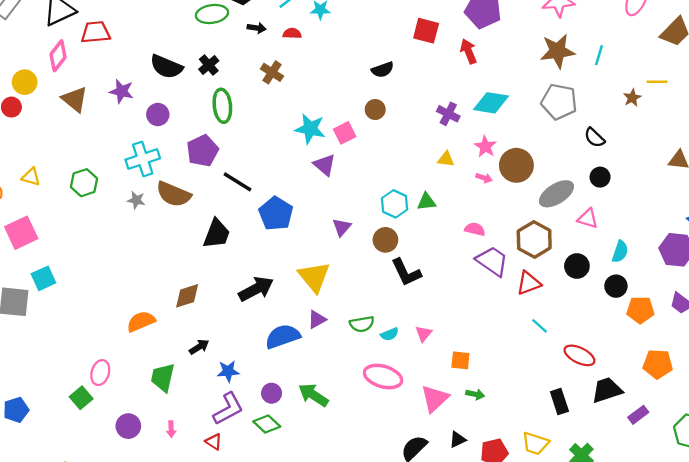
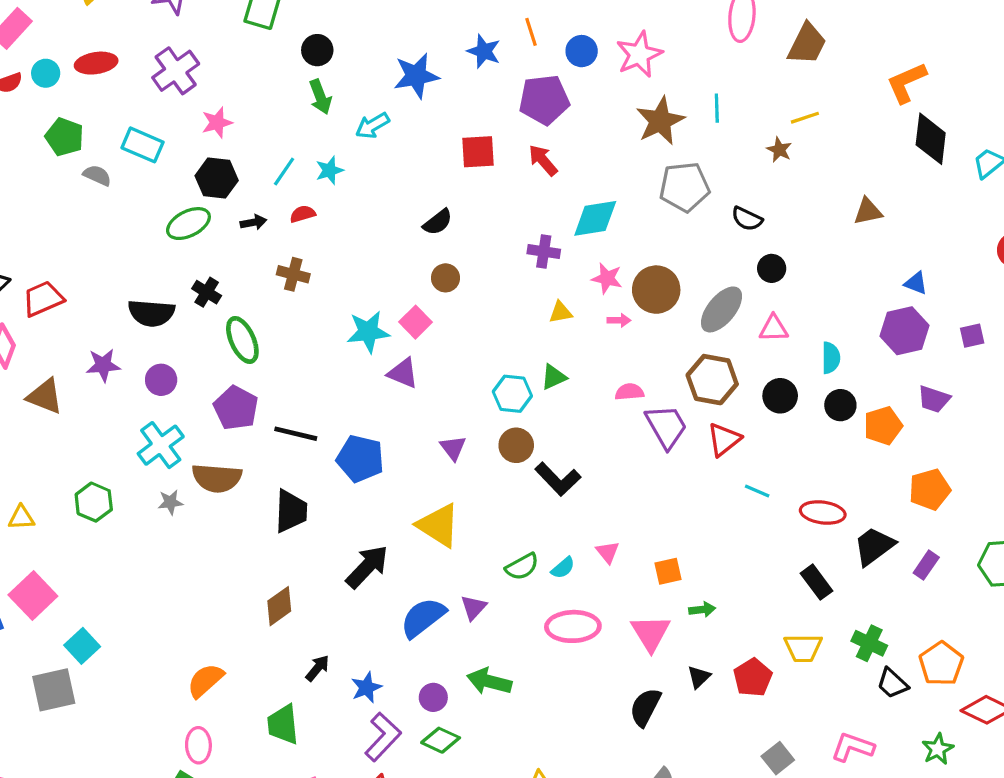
purple trapezoid: (492, 261) -> (666, 426), turned 44
purple triangle: (317, 319) -> (474, 607), moved
orange semicircle: (141, 321) -> (205, 680), moved

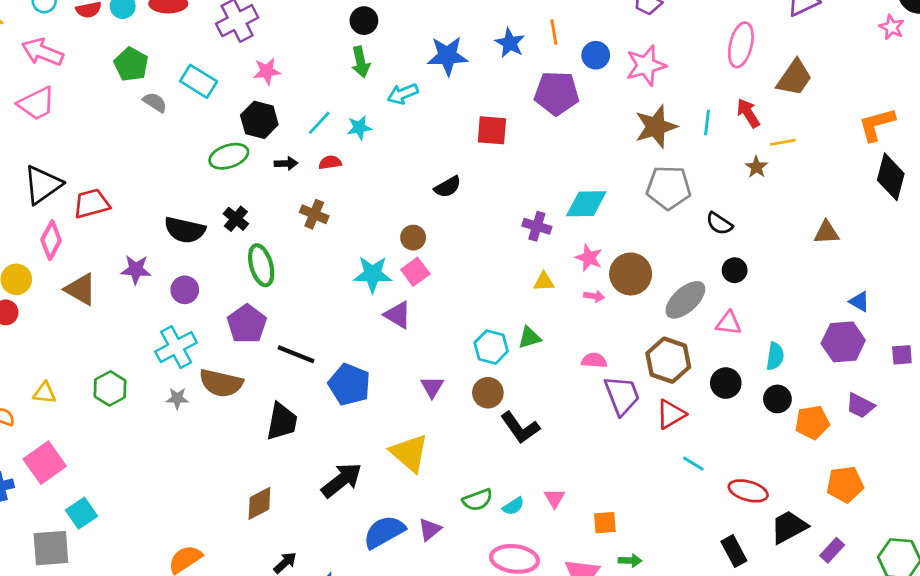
red arrow: (543, 160) -> (748, 113), moved
brown circle: (445, 278) -> (413, 238), moved

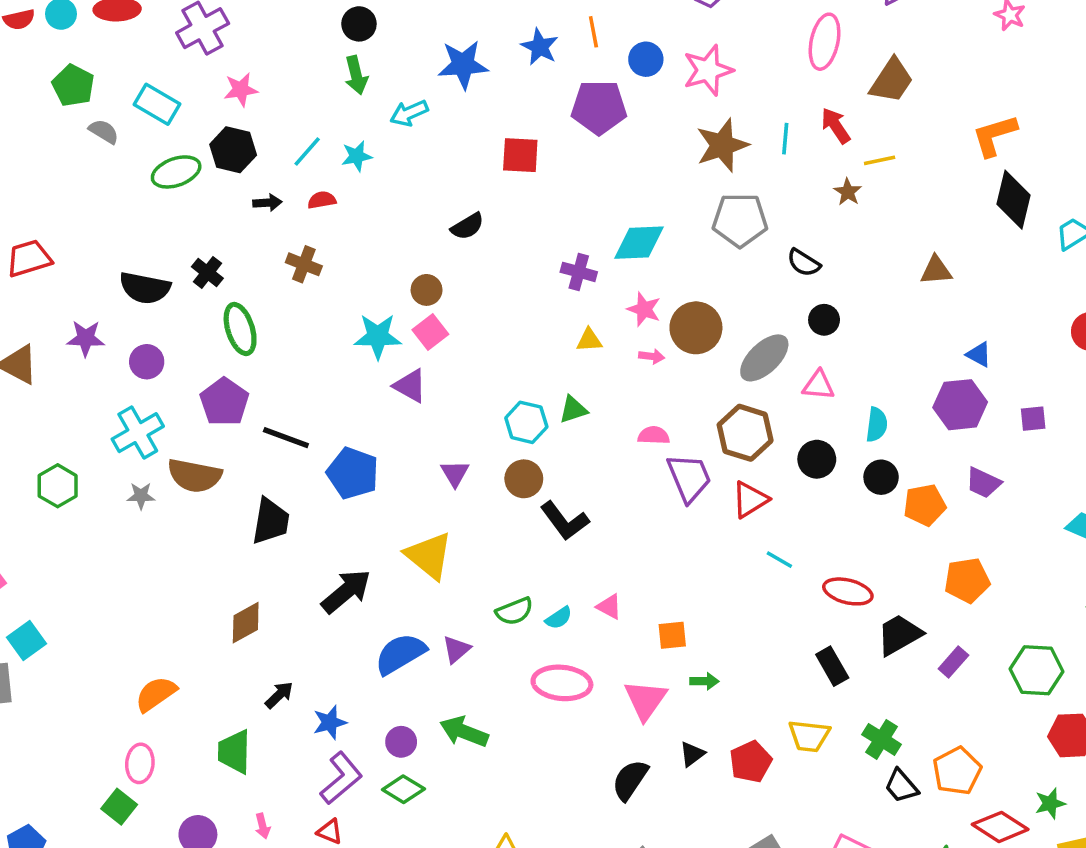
green ellipse: (229, 156) -> (176, 172), moved
pink triangle: (554, 498) -> (609, 607), turned -30

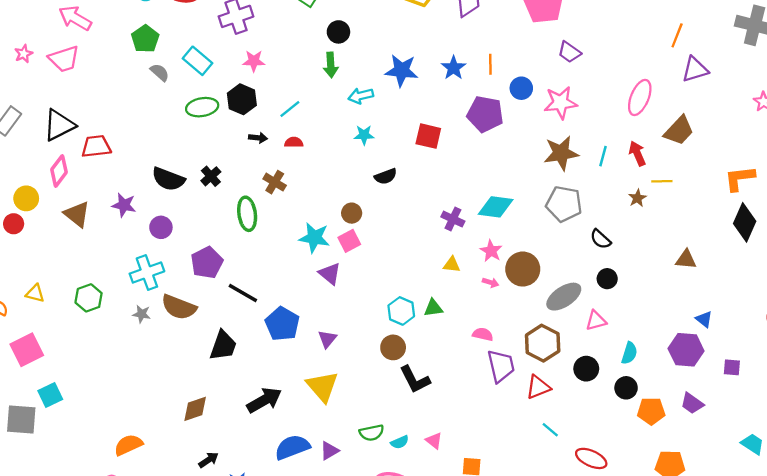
cyan star: (357, 156) -> (364, 135), moved
green ellipse: (240, 329) -> (247, 214), moved
pink triangle: (818, 385) -> (596, 321), turned -30
purple triangle: (455, 473) -> (327, 339), moved

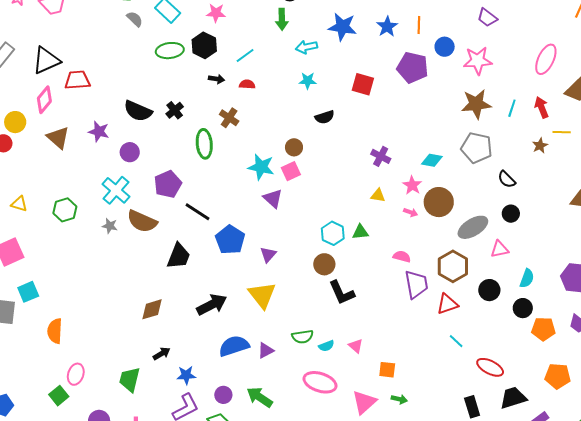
cyan diamond: (496, 207) -> (432, 160), moved, size x0.7
cyan cross: (147, 272) -> (116, 190), turned -32
orange semicircle: (128, 445) -> (55, 331), moved, turned -65

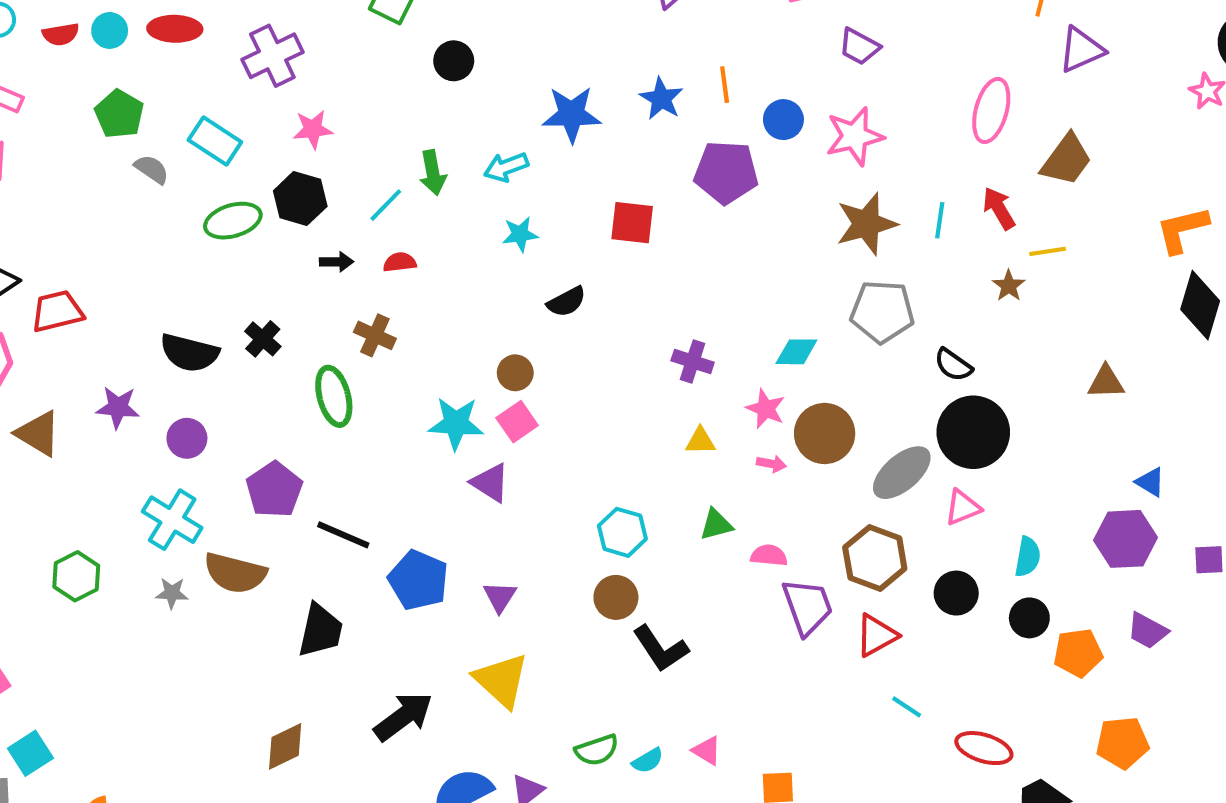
green arrow: (282, 19) -> (433, 173), moved
black circle: (511, 214) -> (973, 432), size x2.0
green triangle: (360, 232) -> (716, 525), moved

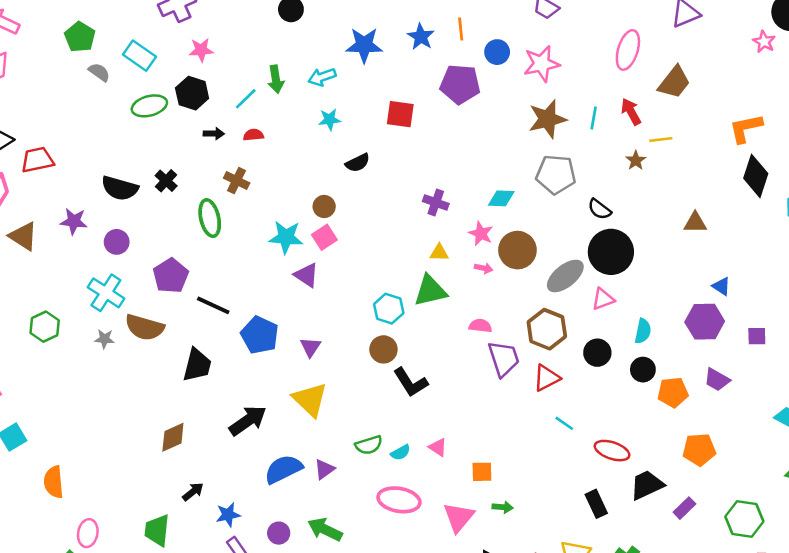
green triangle: (716, 525) -> (430, 291), moved, size x1.6

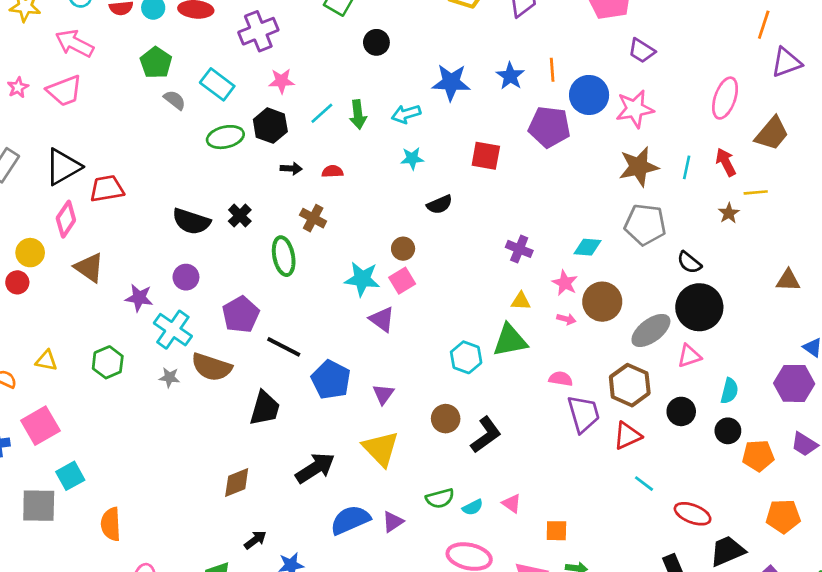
blue circle: (497, 52) -> (589, 95), size x1.5
cyan line: (246, 99) -> (322, 113), moved
purple star: (74, 221) -> (139, 298), moved
brown circle: (383, 349) -> (446, 419), moved
black L-shape: (411, 382) -> (486, 435), turned -96

